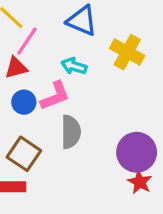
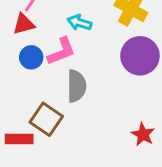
purple circle: (137, 152) -> (140, 56), moved
brown square: (24, 154) -> (46, 119), moved

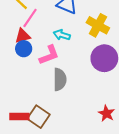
blue circle: (31, 57) -> (24, 49), moved
brown square: (46, 119) -> (39, 117), moved

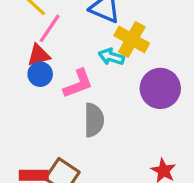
yellow cross: (98, 25) -> (132, 39), moved
cyan arrow: (62, 35) -> (111, 57), moved

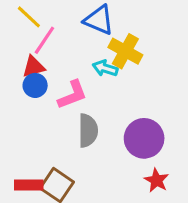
purple circle: (160, 88) -> (144, 138), moved

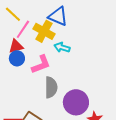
yellow cross: (125, 51) -> (44, 31), moved
purple circle: (144, 138) -> (76, 102), moved

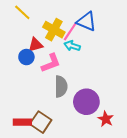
blue triangle: (58, 16) -> (86, 21), moved
pink line: (23, 29) -> (70, 32), moved
red triangle: (16, 46) -> (36, 45), moved

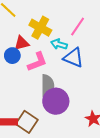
blue triangle: (86, 21) -> (73, 58), moved
pink line: (70, 32) -> (78, 27), moved
purple circle: (86, 102) -> (56, 101), moved

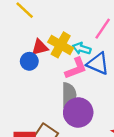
yellow cross: (40, 28) -> (61, 45), moved
pink L-shape: (37, 62) -> (76, 68), moved

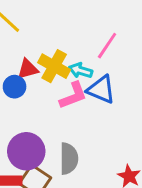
gray semicircle: (69, 95) -> (69, 159), moved
purple circle: (78, 113) -> (26, 151), moved

